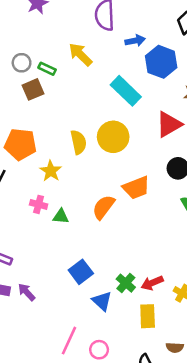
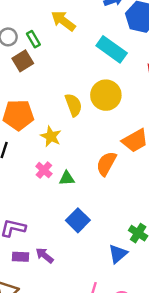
green rectangle: (47, 69) -> (33, 39), turned 42
pink cross: (39, 204) -> (44, 170), turned 35
blue square: (81, 272) -> (78, 220), moved
blue triangle: (102, 301) -> (118, 254), turned 45

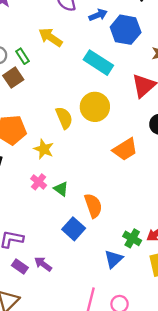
orange semicircle: (106, 164) -> (93, 206), moved, turned 135
green triangle: (67, 178) -> (61, 189), turned 42
purple rectangle: (20, 257) -> (20, 267), turned 35

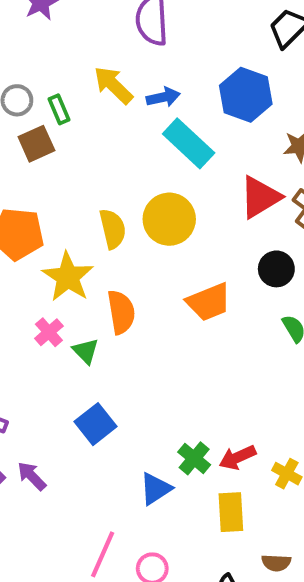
blue arrow: (98, 15) -> (163, 97), moved
yellow star: (44, 149) -> (68, 277), size x1.4
orange semicircle: (93, 206) -> (121, 312), moved

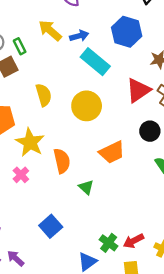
yellow semicircle: (113, 229) -> (44, 95), moved
green triangle: (86, 351) -> (86, 187), moved

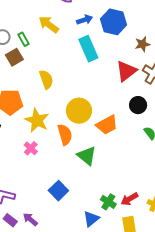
blue arrow: (79, 36) -> (85, 20), moved
cyan rectangle: (95, 62) -> (88, 49), turned 30
yellow circle: (87, 106) -> (79, 111), moved
green triangle: (86, 187) -> (87, 156), size x1.5

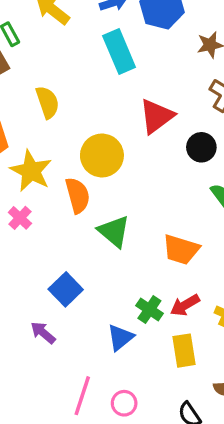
red triangle: (126, 71) -> (157, 116), moved
orange trapezoid: (107, 125) -> (181, 250), moved, turned 45
purple arrow: (30, 219) -> (43, 333), moved

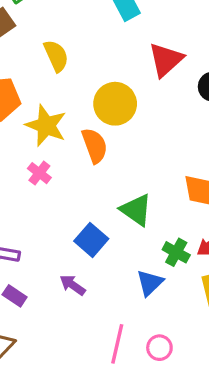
green triangle: (114, 231) -> (136, 210), moved

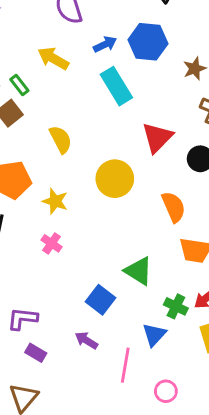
yellow star: (46, 125) -> (55, 201), size x0.7
orange semicircle: (95, 146) -> (174, 207), moved
pink line: (117, 344) -> (125, 365), moved

